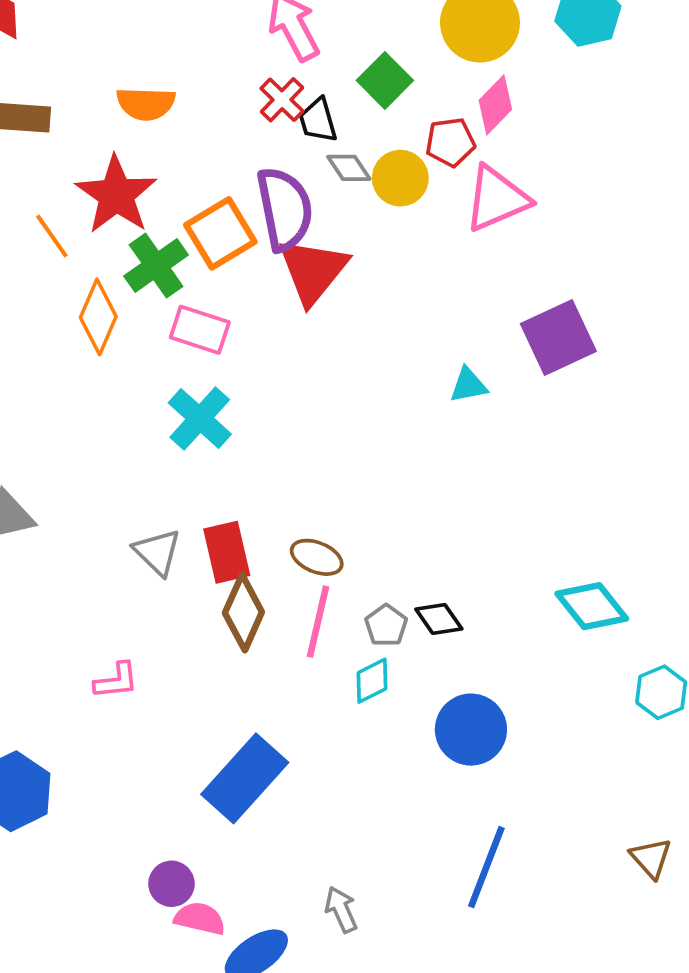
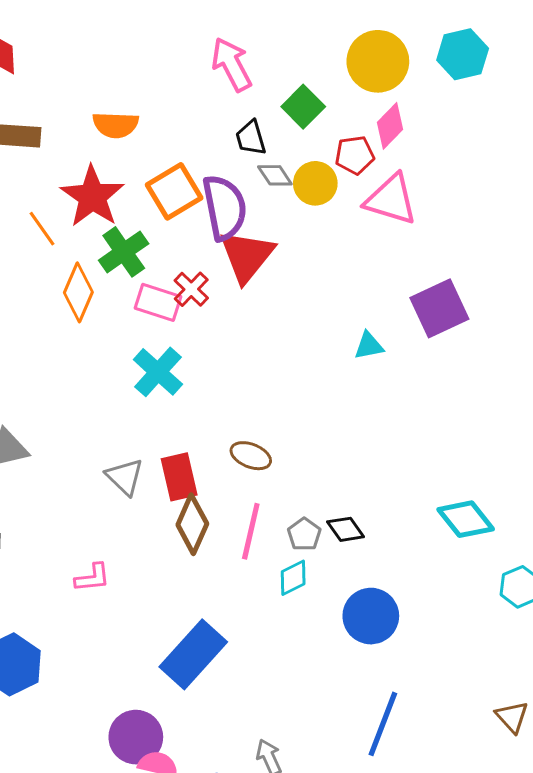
red cross: (282, 100) -> (191, 289), moved
pink triangle: (497, 199) -> (391, 199), turned 40
orange square: (220, 233) -> (174, 191), moved
brown ellipse: (317, 557) -> (251, 456), moved
purple circle: (171, 884) -> (136, 737), size x1.5

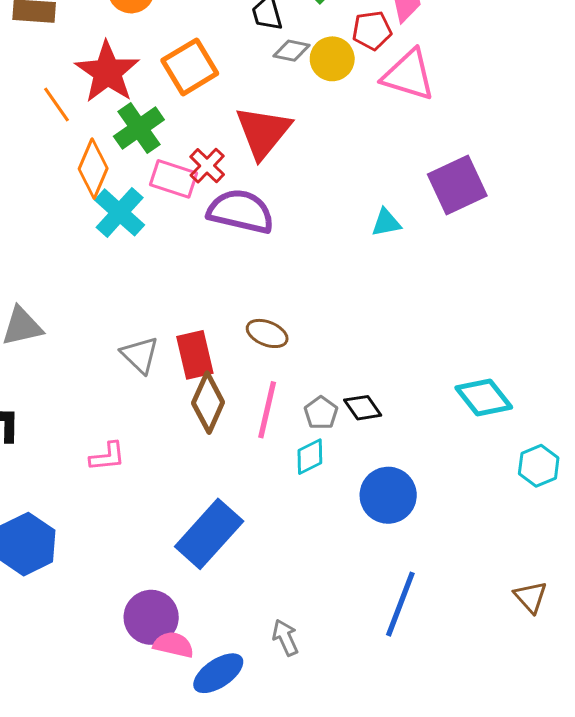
gray diamond: (275, 175) -> (291, 51), turned -45
purple semicircle: (225, 208) -> (241, 211), moved, turned -66
cyan cross: (158, 372) -> (120, 212), moved

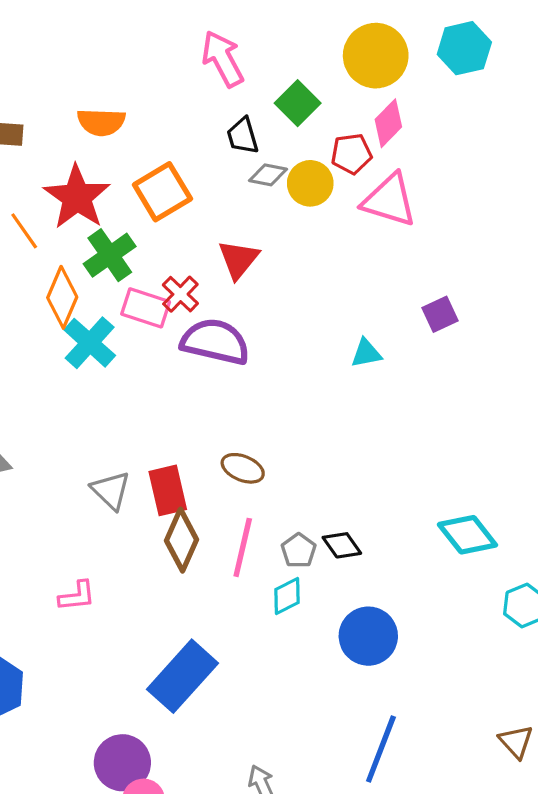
red triangle: (263, 132) -> (238, 259), size x0.7
purple square: (457, 185) -> (440, 314), size x0.6

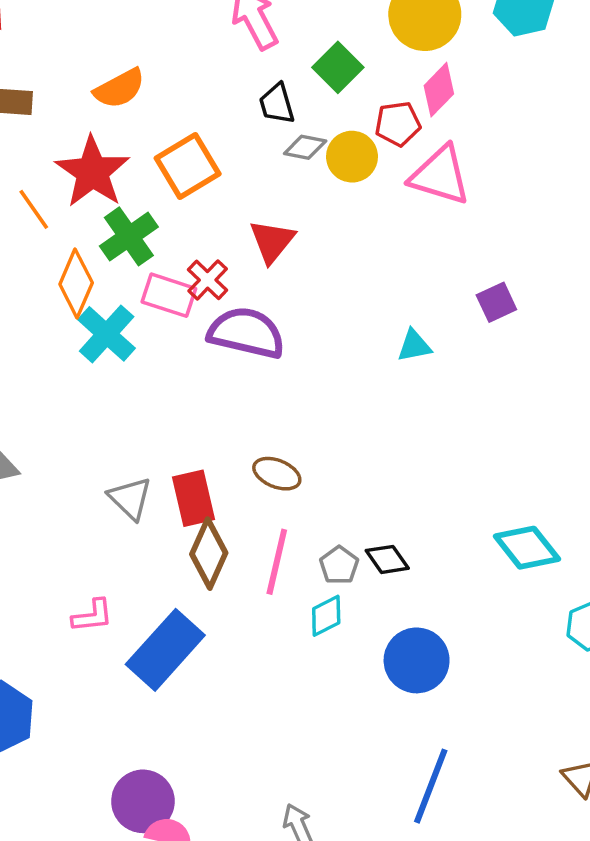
orange semicircle: (101, 122) -> (119, 89), turned -30
blue rectangle: (183, 676) -> (165, 650), moved

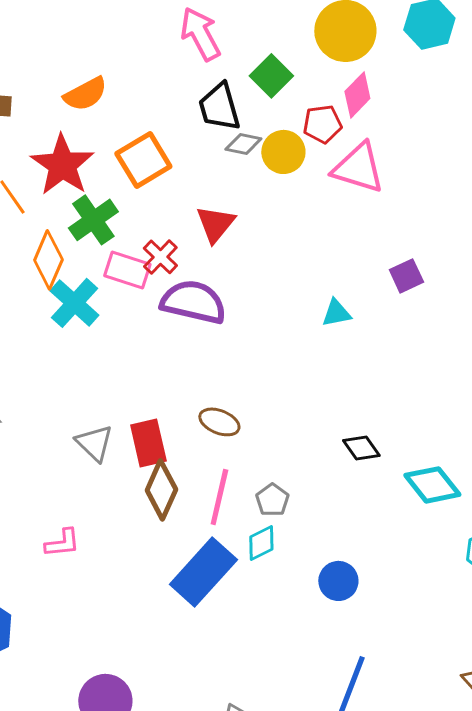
black trapezoid: (277, 104) -> (219, 107), size x1.4
black diamond: (387, 559) -> (361, 448), moved
blue rectangle: (165, 650) -> (203, 572), moved
blue circle: (417, 660) -> (338, 581), size x0.7

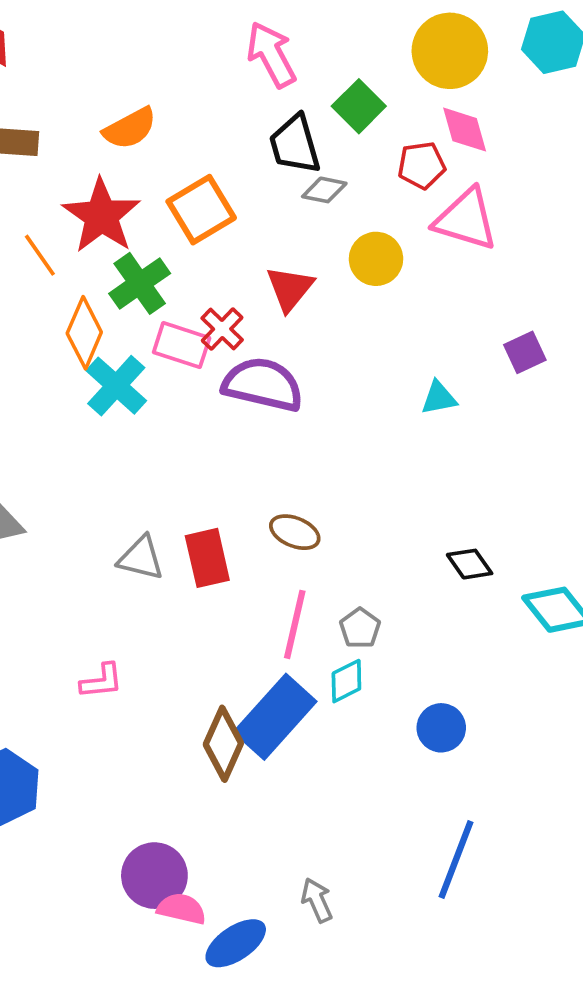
pink diamond: (357, 95) -> (465, 130), turned -60
yellow circle: (283, 152) -> (376, 259), moved
gray triangle: (94, 443) -> (141, 558), turned -30
brown diamond: (161, 490) -> (223, 744), moved

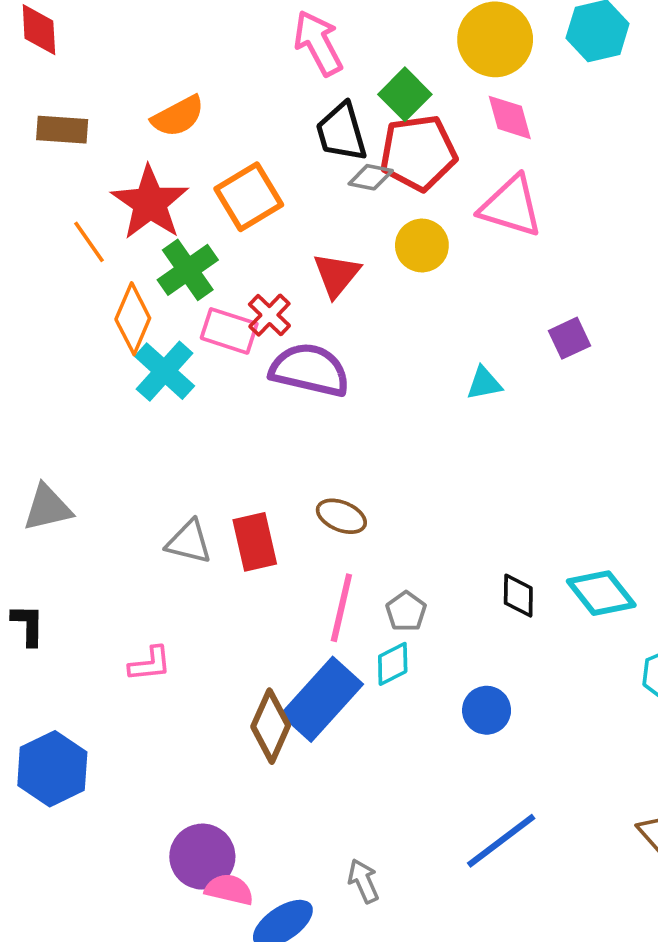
red pentagon: (422, 165) -> (418, 153), moved, size x1.6
black diamond: (470, 564) -> (518, 596), moved, turned 36
blue line: (456, 860) -> (501, 841), turned 32

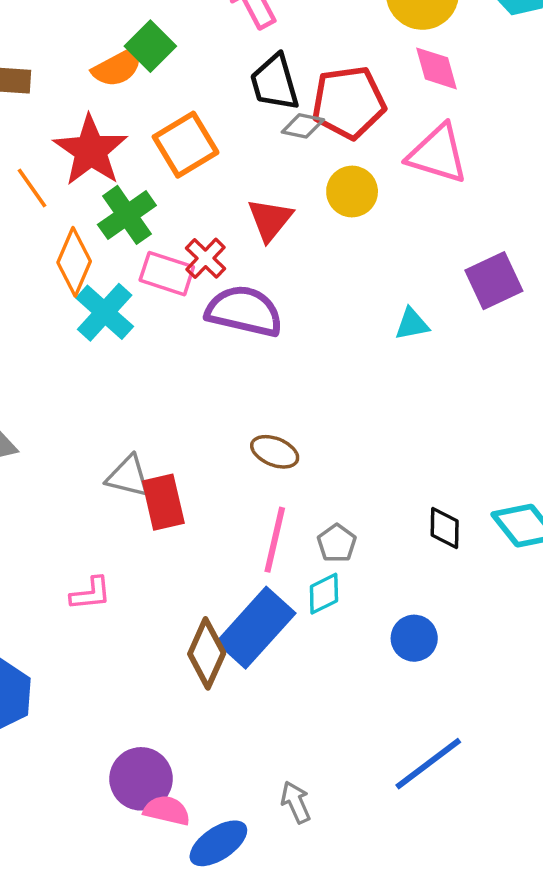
green square: (405, 94) -> (150, 46), moved
purple square: (569, 338) -> (494, 281), size x1.4
red rectangle: (255, 542) -> (163, 502), moved

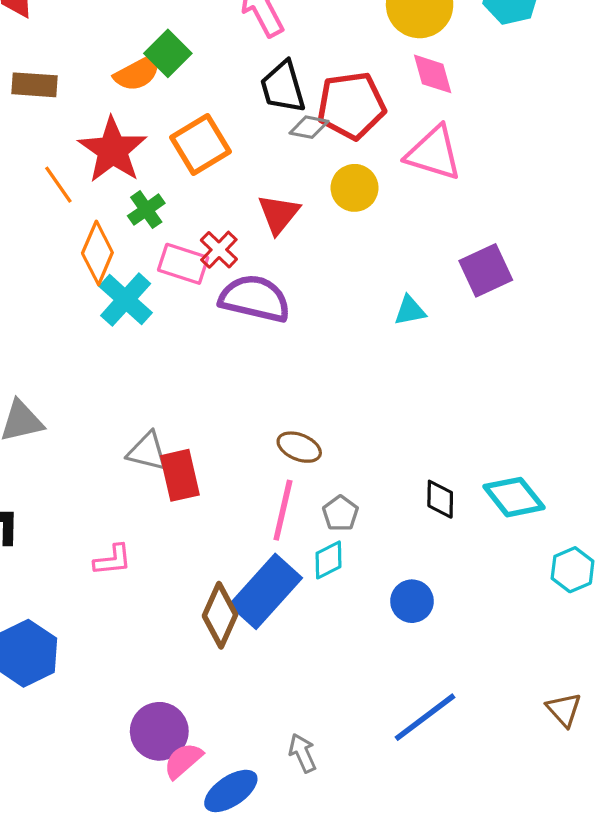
green cross: (127, 215) -> (146, 210), size x0.7
brown ellipse: (275, 452) -> (299, 447), moved
pink semicircle: (167, 810) -> (183, 761), turned -54

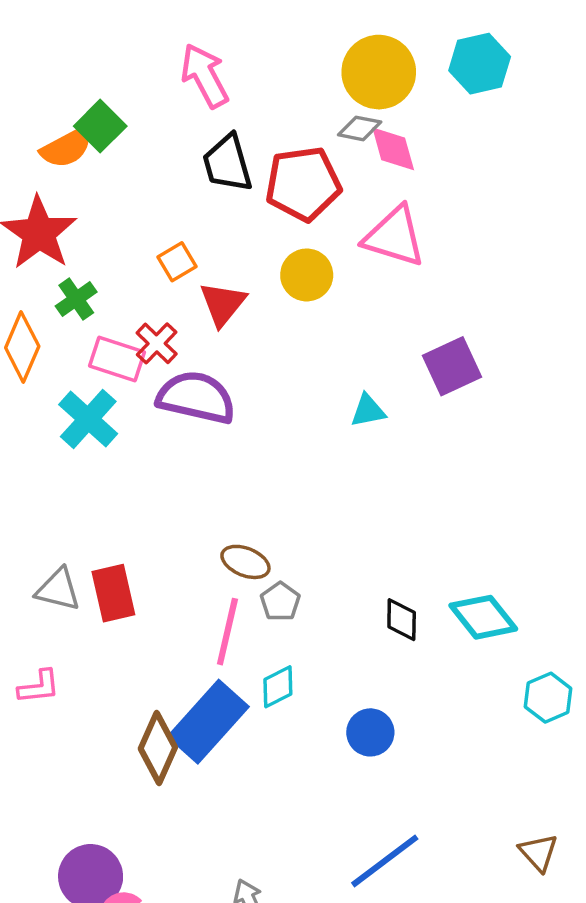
gray diamond: (309, 127) -> (360, 128), moved
orange square: (200, 144) -> (177, 262), moved, size x0.6
cyan cross: (126, 300) -> (88, 419), moved
gray triangle: (147, 451) -> (58, 590), moved
gray pentagon: (340, 513) -> (280, 602), moved

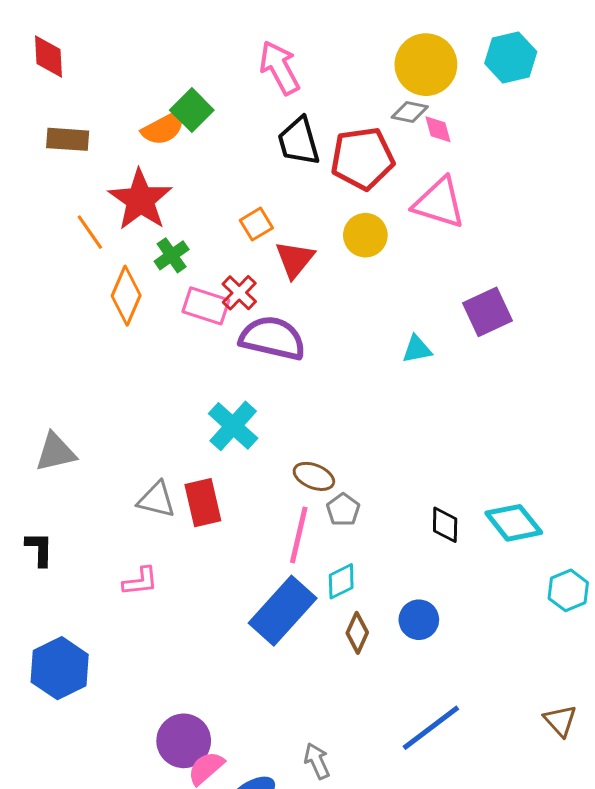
pink diamond: (393, 149) -> (438, 129), size x0.7
cyan cross: (88, 419) -> (233, 426), moved
brown diamond: (158, 748) -> (357, 633), moved, size x0.7

